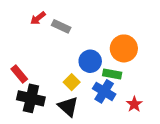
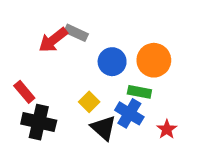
red arrow: (38, 18) -> (53, 40), moved, size x1.5
blue circle: (90, 61) -> (112, 62), moved
black triangle: (68, 107) -> (103, 128), moved

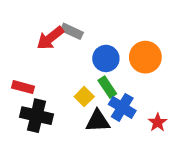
red rectangle: (24, 92) -> (23, 87), turned -35
green rectangle: (139, 92) -> (107, 87), moved, turned 45
black triangle: (103, 128) -> (98, 121), turned -45

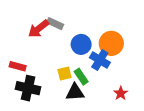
green rectangle: (107, 87) -> (81, 77), moved
yellow square: (84, 97) -> (64, 74), turned 32
blue cross: (122, 107) -> (100, 60), moved

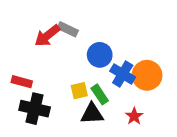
orange circle: (111, 43) -> (147, 75), moved
red star: (121, 93) -> (134, 116), moved

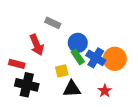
red arrow: (47, 36) -> (37, 45), moved, turned -75
green rectangle: (100, 94) -> (78, 57), moved

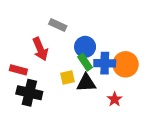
blue cross: (96, 58) -> (105, 63), turned -30
black triangle: (72, 89) -> (86, 83), moved

